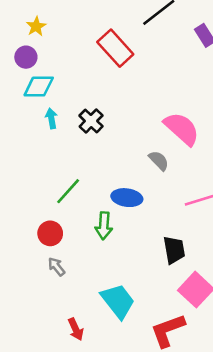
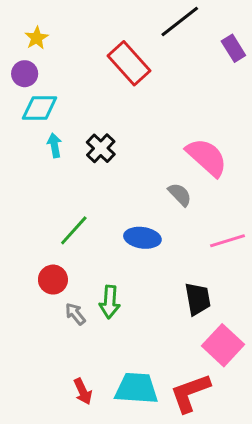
green arrow: (104, 226) -> (110, 302), moved
gray arrow: (57, 267) -> (75, 314), moved
cyan trapezoid: (118, 301) -> (137, 388), moved, turned -48

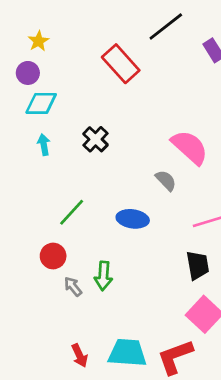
cyan arrow: (54, 145) -> (44, 145), moved
black trapezoid: (198, 299) -> (198, 265), moved

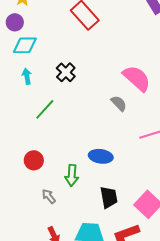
green line: (72, 212) -> (45, 109), moved
blue ellipse: (133, 219) -> (101, 156), moved
black trapezoid: (198, 265) -> (109, 197), moved
gray arrow: (73, 287) -> (49, 196), moved

